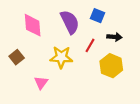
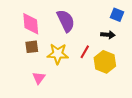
blue square: (97, 16) -> (117, 15), moved
red line: (90, 45) -> (85, 52), moved
brown square: (17, 57) -> (32, 47), moved, turned 32

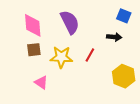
yellow hexagon: (105, 62) -> (124, 76), moved
pink triangle: (39, 78) -> (41, 82), turned -32

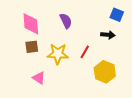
purple semicircle: (70, 22) -> (66, 21), size x0.7
yellow hexagon: (124, 76) -> (105, 72), moved

